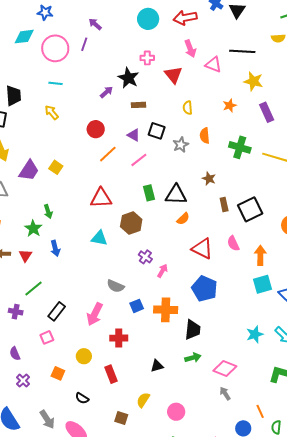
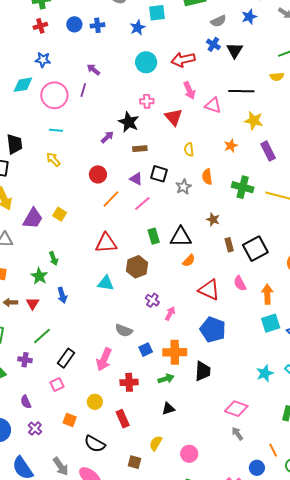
green arrow: (193, 358) -> (166, 379), moved
black semicircle: (82, 398) -> (95, 444), size x1.5

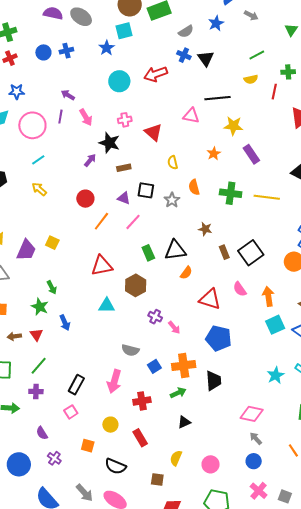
pink arrow: (189, 90) -> (86, 117), moved
cyan line: (56, 130) -> (38, 160), turned -32
pink arrow: (170, 313) -> (174, 328), turned 120
green line: (42, 336) -> (39, 366), moved
blue circle: (257, 468) -> (254, 461), moved

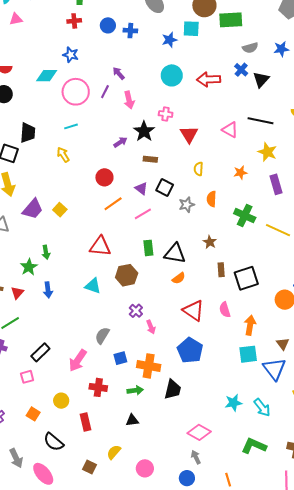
gray semicircle: (130, 350) -> (102, 336), turned 90

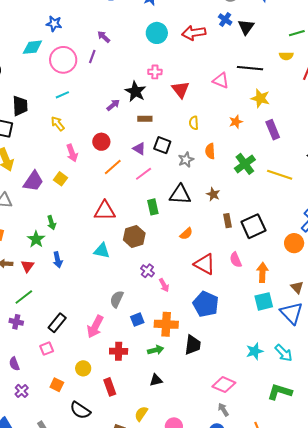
pink arrow: (129, 100) -> (72, 153), moved
green cross: (245, 215) -> (245, 164), turned 35
black triangle: (175, 253) -> (180, 195), moved

